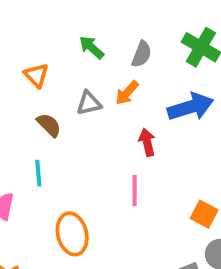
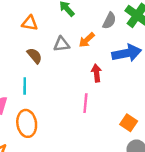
gray semicircle: (142, 54) -> (109, 21), moved
orange triangle: (36, 75) -> (30, 23), turned -42
orange ellipse: (72, 234) -> (27, 123), moved

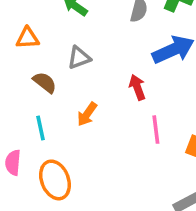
orange arrow: (87, 40) -> (87, 114), moved
pink line: (85, 103) -> (156, 130), moved

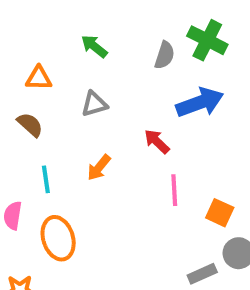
brown semicircle: (45, 82) -> (30, 125), moved
red arrow: (137, 87) -> (157, 141), turned -30

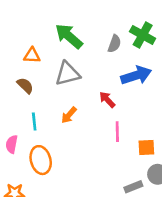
green arrow: (94, 46) -> (69, 36), size x1.6
gray triangle: (94, 104) -> (68, 74), size x1.5
orange square: (220, 213) -> (146, 147), turned -30

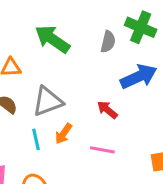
gray triangle: (68, 74) -> (48, 101), moved
cyan line: (34, 121) -> (36, 139), moved
pink line: (117, 132) -> (102, 150), moved, turned -72

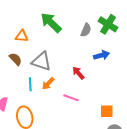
blue arrow: (139, 77) -> (102, 55), size x0.7
gray triangle: (48, 101) -> (41, 61), turned 30

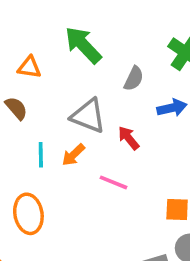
gray semicircle: (86, 30) -> (134, 79), moved
gray triangle: (41, 61) -> (88, 116), moved

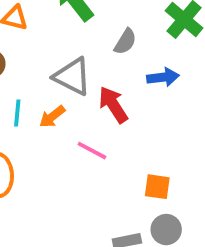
red arrow: (129, 138) -> (113, 105), size x1.4

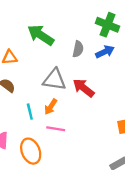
blue arrow: (163, 77) -> (105, 52), moved
pink line: (92, 151) -> (56, 129), moved

